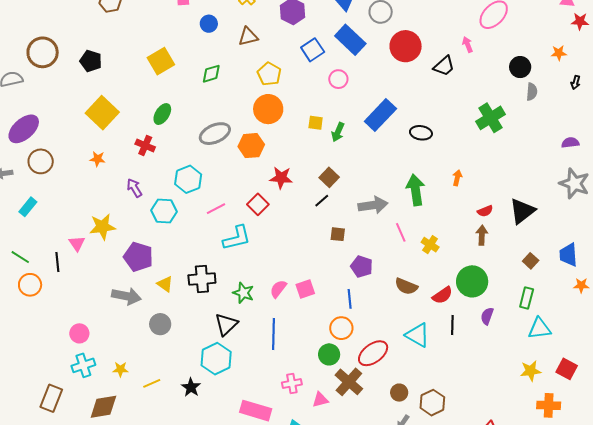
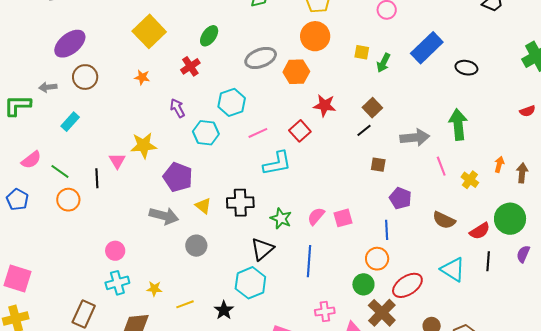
red cross: (145, 146) -> (190, 66), turned 30
orange arrow: (457, 178) -> (499, 164), moved
red semicircle: (485, 211) -> (527, 111), moved

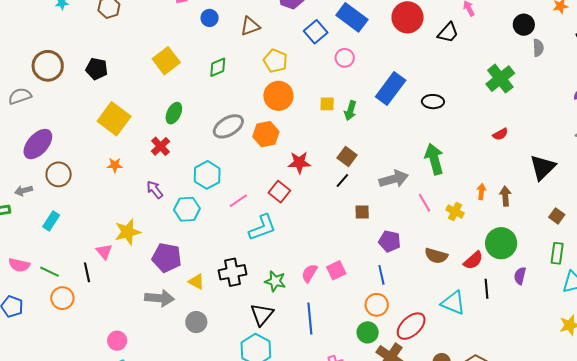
pink semicircle: (31, 160) -> (19, 265), turned 60

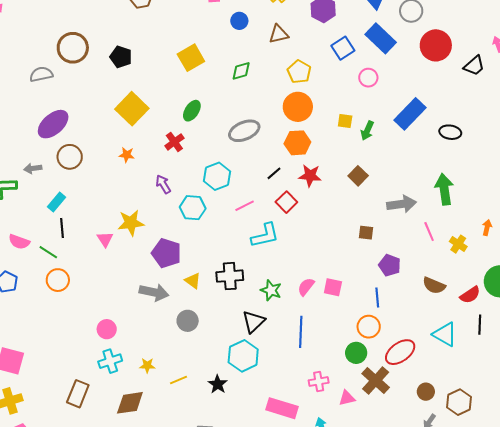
orange hexagon: (266, 134) -> (297, 143), moved
black line: (342, 180) -> (274, 173), moved
pink square: (336, 270) -> (333, 287), turned 30
black line: (87, 272) -> (62, 228), moved

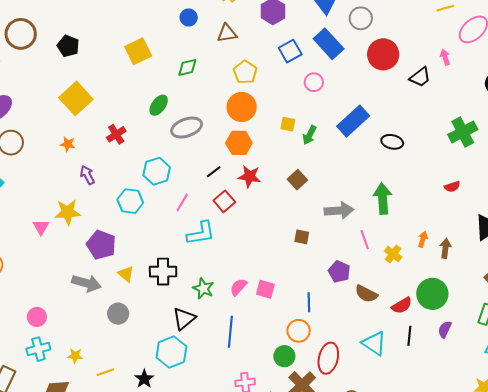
green ellipse: (192, 111) -> (159, 105), moved
purple arrow: (163, 184) -> (87, 175), moved
pink line: (245, 206) -> (182, 202), turned -36
purple pentagon: (390, 265) -> (339, 272), moved
red ellipse: (400, 352) -> (328, 358), turned -44

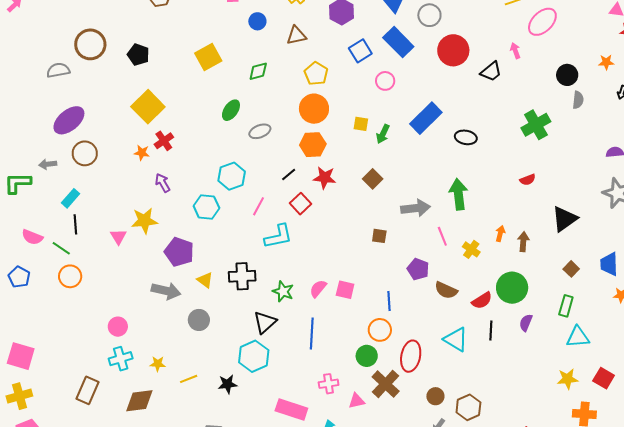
gray ellipse: (187, 128) -> (260, 131), size x0.7
red cross: (116, 134) -> (164, 141), moved
black star: (144, 379) -> (228, 384), turned 30

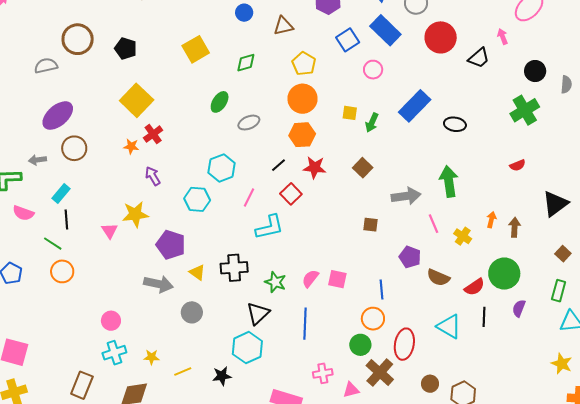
black circle: (567, 75) -> (535, 71), moved
pink semicircle: (32, 237) -> (23, 213), moved
yellow star: (568, 379) -> (562, 364), turned 30

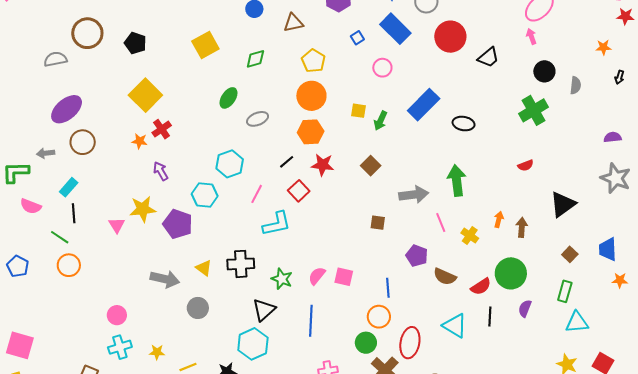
pink arrow: (503, 37) -> (531, 36), moved
blue square: (348, 40) -> (357, 38), size x0.6
purple pentagon: (171, 245) -> (178, 224), moved

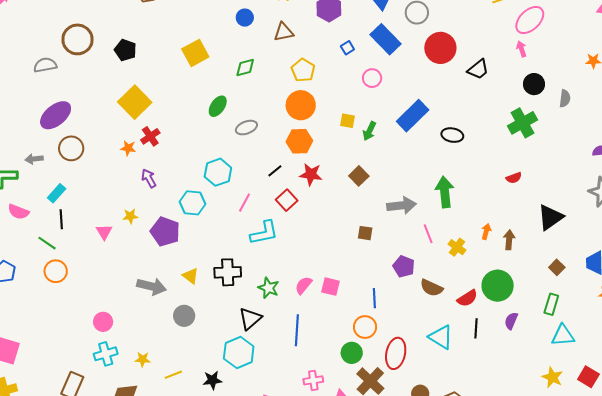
yellow star: (143, 209) -> (130, 216), size x0.6

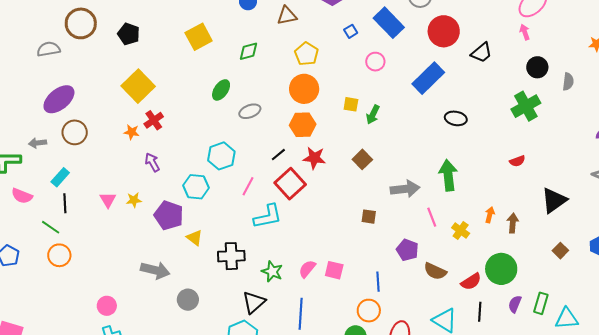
blue rectangle: (413, 116) -> (428, 78), moved
red square: (287, 200) -> (290, 184), size x1.4
pink triangle: (104, 232) -> (108, 200), moved
yellow triangle: (191, 276) -> (195, 238), moved
green rectangle: (551, 304) -> (541, 303), moved

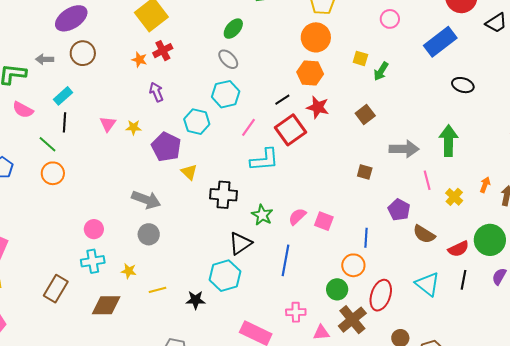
gray ellipse: (250, 111) -> (228, 59), moved, turned 60
gray circle: (188, 300) -> (149, 234), moved

